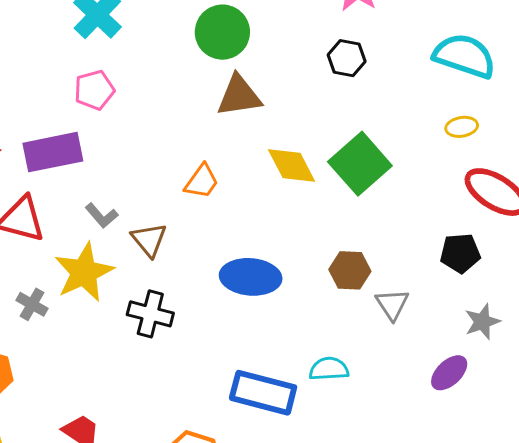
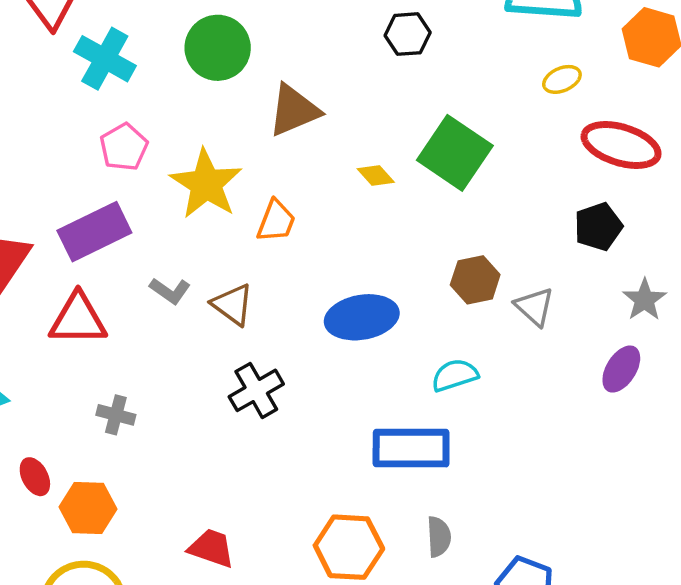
green circle: (222, 32) -> (218, 48), moved
yellow diamond: (292, 165) -> (376, 175), size x0.6
yellow star: (84, 272) -> (206, 184), moved
black cross: (150, 314) -> (256, 390), turned -30
cyan semicircle: (329, 369) -> (455, 375), moved

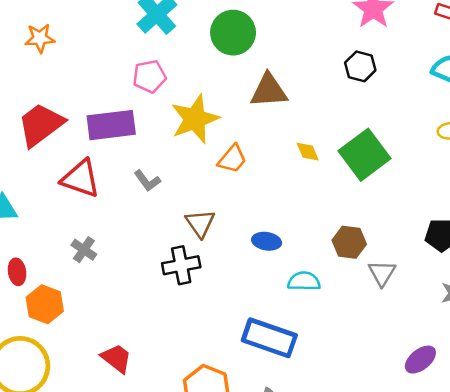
brown triangle: (232, 305) -> (200, 223), moved
blue ellipse: (362, 317) -> (267, 241), size x0.6
purple ellipse: (621, 369) -> (420, 360), moved
cyan semicircle: (455, 375) -> (304, 281), moved

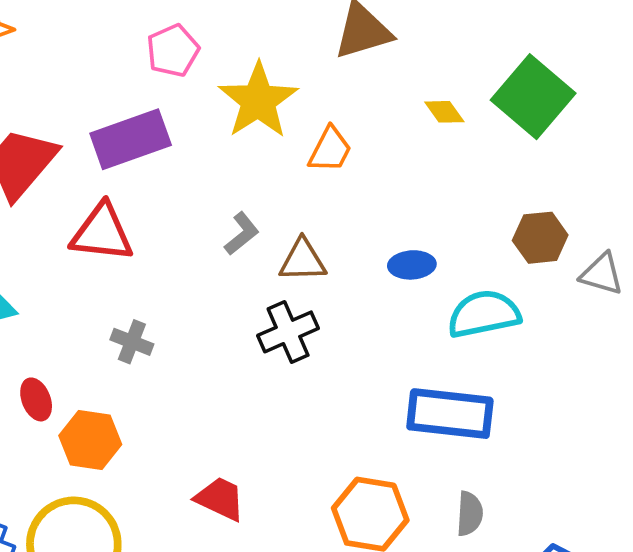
gray L-shape: (147, 181) -> (242, 234), moved, turned -80
brown triangle: (200, 223) -> (303, 260), turned -44
gray triangle: (382, 273) -> (602, 274), turned -32
cyan semicircle: (304, 281) -> (484, 314), size x1.4

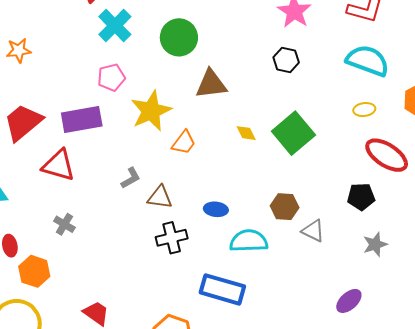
black cross: (288, 332) -> (172, 238), moved

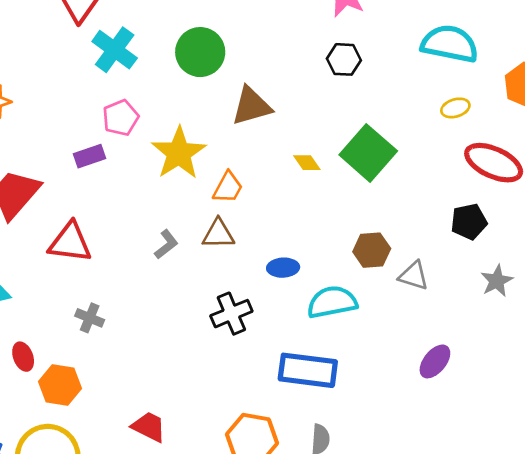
purple rectangle: (82, 120) -> (90, 156), moved, size x0.6
brown triangle: (160, 197) -> (218, 234), moved
purple ellipse: (349, 301) -> (435, 361), moved

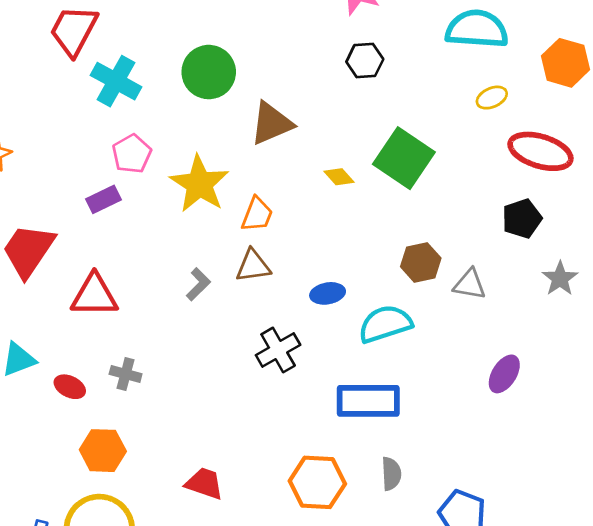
red ellipse: (23, 357) -> (70, 387), moved, turned -36

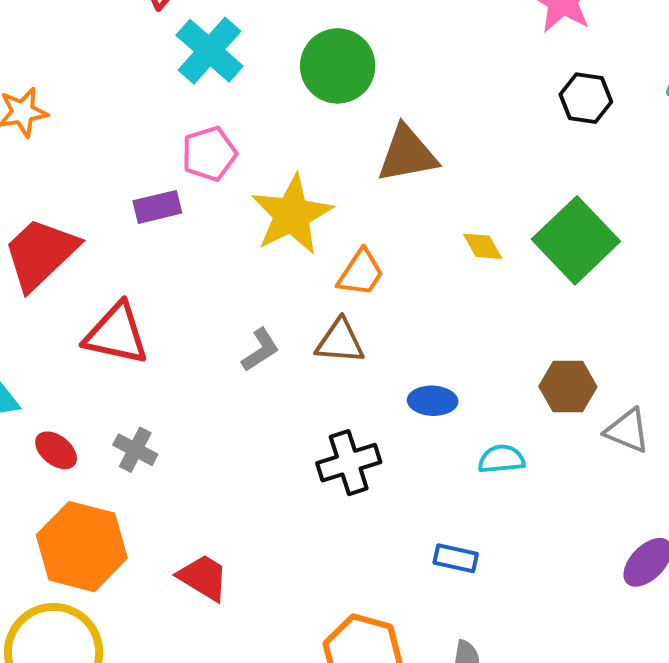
black hexagon: (365, 60) -> (586, 98), moved
cyan semicircle: (385, 324) -> (501, 459), size x0.6
blue rectangle: (368, 401) -> (456, 558), size x0.5
orange hexagon: (103, 451) -> (82, 547), size x1.4
red trapezoid: (204, 483) -> (203, 577), moved

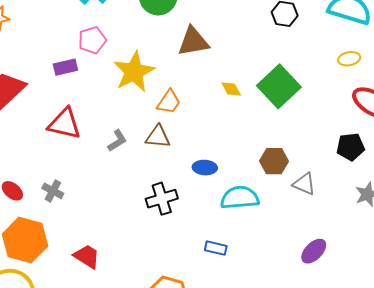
red triangle: (116, 334) -> (64, 124), moved
cyan semicircle: (501, 459) -> (240, 198), size x1.6

